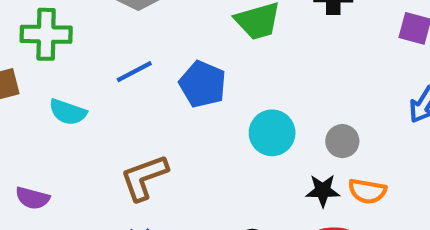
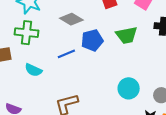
blue pentagon: (203, 84) -> (92, 40), moved, turned 30

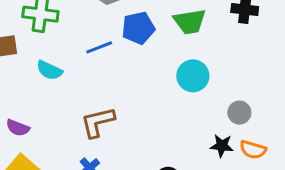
cyan circle: (129, 88) -> (193, 76), moved

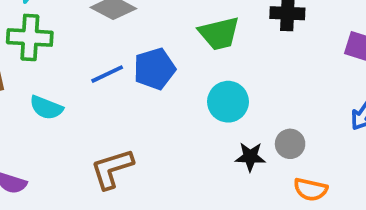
blue pentagon: (138, 28) -> (154, 69), moved
black star: (222, 146) -> (250, 157), moved

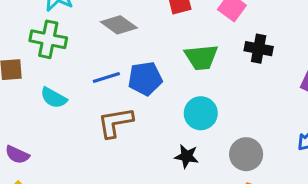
gray circle: (290, 144) -> (246, 154), size x1.4
black star: (250, 157) -> (187, 156), moved
brown L-shape: (112, 169) -> (115, 122), moved

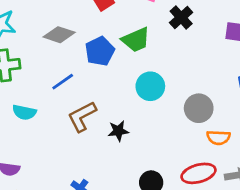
black cross: (259, 49) -> (181, 17), turned -35
blue pentagon: (145, 79) -> (100, 51), moved
black star: (187, 156) -> (118, 131), moved

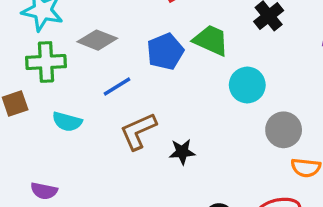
gray diamond: (59, 35) -> (97, 40), moved
green trapezoid: (136, 40) -> (211, 40), turned -136
cyan circle: (150, 86) -> (247, 85), moved

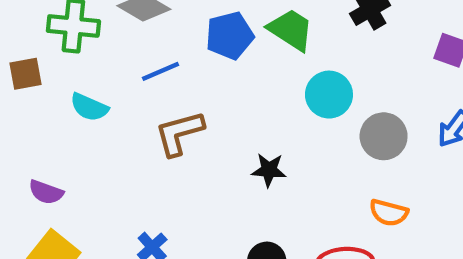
gray circle: (284, 130) -> (384, 136), moved
black star: (182, 152) -> (269, 170), moved

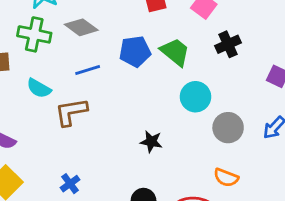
brown L-shape: (179, 133) -> (71, 112), moved

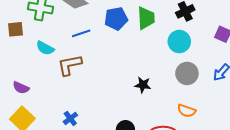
green trapezoid: (175, 52) -> (146, 18), turned 50
cyan circle: (196, 97) -> (179, 42), moved
black star: (151, 142) -> (143, 85), moved

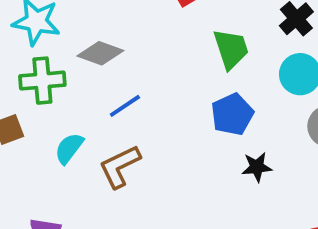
blue pentagon: (116, 19) -> (232, 114), moved
cyan semicircle: (45, 48) -> (69, 148), turned 114

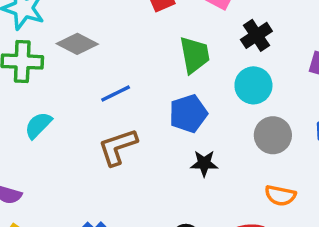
blue line: (125, 106) -> (116, 94), moved
brown L-shape: (120, 166) -> (118, 147), moved

